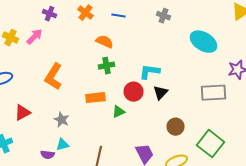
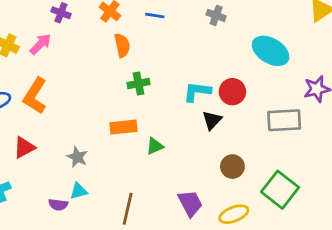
orange semicircle: (104, 42) -> (122, 45), moved, turned 54
orange L-shape: (54, 77) -> (35, 96), moved
red circle: (134, 92) -> (232, 92), moved

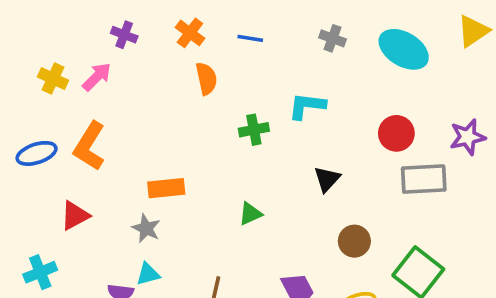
cyan ellipse: (271, 51) -> (404, 49), moved
green cross: (139, 84) -> (254, 130), moved
cyan L-shape: (197, 92) -> (307, 106), moved
red circle: (232, 92) -> (396, 133), moved
orange rectangle: (124, 127) -> (166, 188), moved

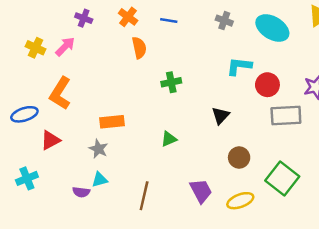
cyan L-shape: (307, 106) -> (239, 66), moved
blue ellipse: (37, 153) -> (24, 114), moved

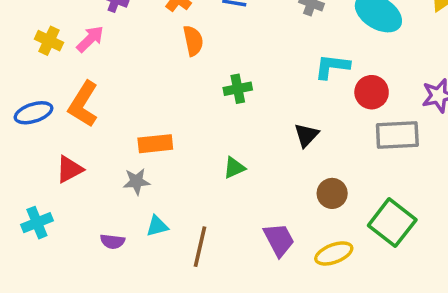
blue ellipse: (24, 114) -> (34, 113), moved
gray star: (98, 149) -> (136, 181), turned -30
cyan triangle: (100, 180) -> (157, 226), moved

